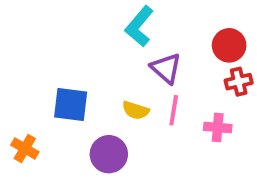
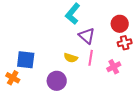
blue square: (71, 105) -> (26, 60), moved
pink cross: (218, 127) -> (114, 67), turned -32

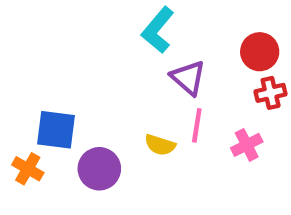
yellow semicircle: (71, 58) -> (160, 145), moved
purple circle: (57, 81) -> (99, 169), moved

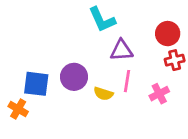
cyan L-shape: (158, 30) -> (102, 20), turned -64
purple triangle: (188, 78) -> (122, 50), turned -45
purple circle: (99, 169) -> (74, 77), moved

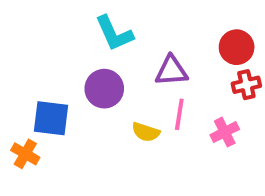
cyan L-shape: (102, 20) -> (114, 33), moved
purple circle: (74, 77) -> (104, 89), moved

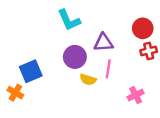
purple circle: (104, 89) -> (75, 57), moved
blue square: (51, 118) -> (31, 71), turned -30
pink cross: (225, 132) -> (136, 95), moved

